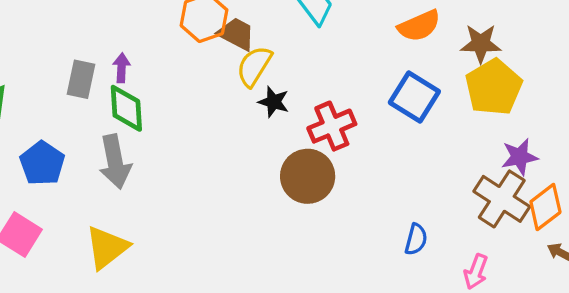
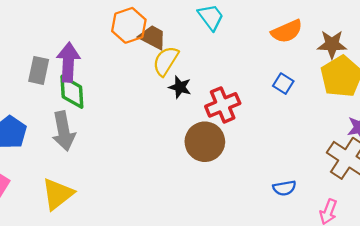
purple arrow: (121, 68) -> (68, 62), size x1.8
blue square: (414, 97) -> (283, 84), size x0.6
blue semicircle: (416, 239) -> (284, 188), turned 65

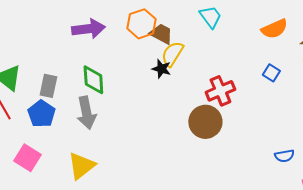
purple arrow: (68, 62) -> (88, 29), moved, turned 80
gray rectangle: (39, 70) -> (48, 86), moved
black star: (180, 87) -> (161, 69), moved
blue semicircle: (284, 188) -> (284, 156), moved

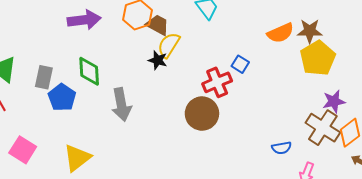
orange semicircle: (274, 29) -> (281, 33), moved
blue square: (271, 73) -> (240, 64), moved
gray arrow: (86, 113) -> (121, 104), moved
blue pentagon: (41, 114) -> (62, 97), moved

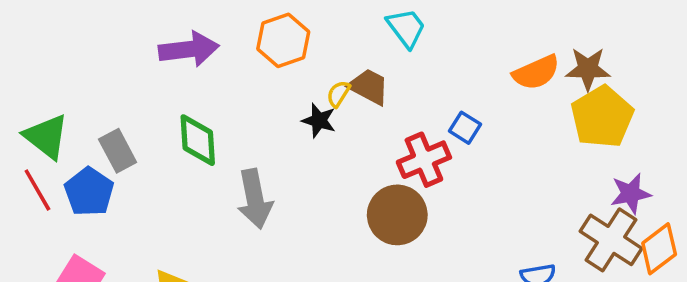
brown trapezoid: (158, 25) -> (369, 87), moved
yellow semicircle: (169, 45) -> (338, 94), size x0.6
gray rectangle: (44, 77) -> (118, 151), turned -40
blue pentagon: (62, 97) -> (89, 192), moved

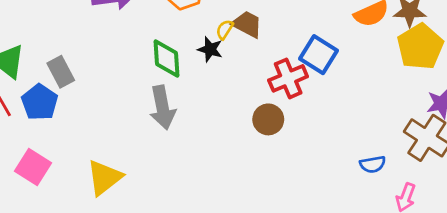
blue square: (465, 128) -> (318, 55), size x1.6
green diamond: (198, 140) -> (166, 59), moved
brown circle: (397, 215) -> (268, 119), size x0.7

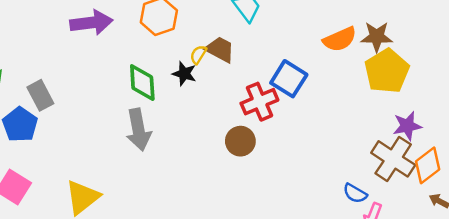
blue semicircle: (373, 164) -> (355, 193), moved, turned 40

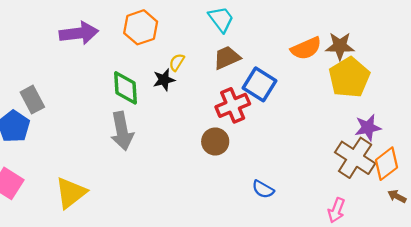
brown trapezoid: (220, 49) -> (227, 58), moved, turned -52
black star: (184, 74) -> (164, 80), turned -30
blue semicircle: (355, 193) -> (263, 189), moved

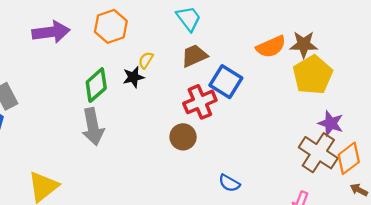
green diamond: (125, 88) -> (96, 85), turned 52
purple star: (368, 128) -> (331, 123), turned 30

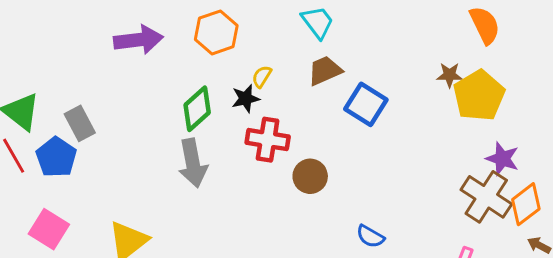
brown star: (304, 44) -> (450, 75), moved, size x0.7
orange semicircle: (271, 47) -> (485, 25), moved, turned -92
red cross: (200, 102) -> (268, 140), moved, turned 32

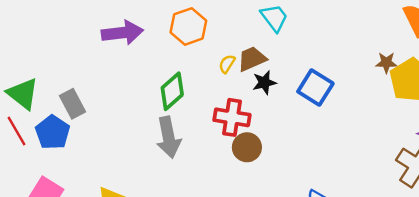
brown trapezoid: (325, 71) -> (252, 59), moved
black star: (246, 98) -> (264, 83), moved
brown circle: (310, 176) -> (247, 147), moved

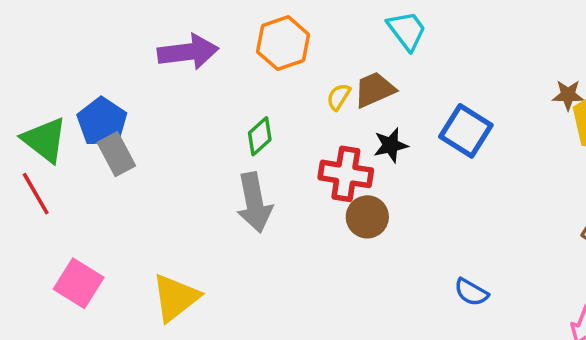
black star: (264, 83) -> (391, 145), moved
green diamond: (172, 91) -> (260, 136), size x0.7
blue pentagon: (53, 132) -> (102, 122), moved

